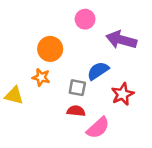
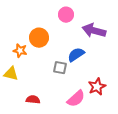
orange star: (41, 77) -> (20, 51), moved
red star: (123, 94) -> (97, 87), moved
red semicircle: (76, 111) -> (33, 100), moved

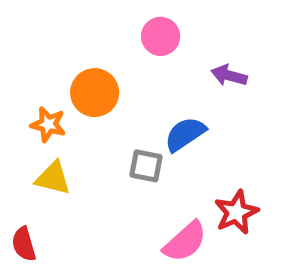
purple arrow: (94, 31) -> (229, 75), size x0.6
yellow triangle: (11, 74) -> (53, 178), moved
red semicircle: (33, 100) -> (24, 244), moved, turned -112

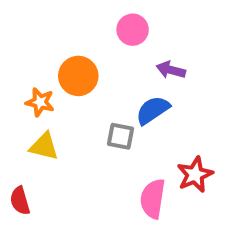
purple arrow: (229, 75) -> (171, 70), moved
pink semicircle: (185, 242) -> (153, 199), turned 141

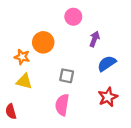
purple arrow: (171, 70) -> (94, 39), turned 96
blue semicircle: (153, 110) -> (107, 64), moved
pink semicircle: (153, 199) -> (62, 105), moved

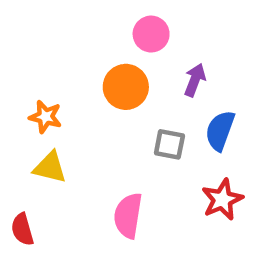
orange circle: (43, 42) -> (126, 87), moved
blue semicircle: (107, 64) -> (220, 131), turned -36
gray square: (67, 76) -> (169, 144), moved

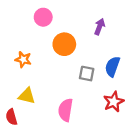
pink circle: (151, 34) -> (43, 17), moved
purple arrow: (195, 80) -> (100, 27), moved
yellow triangle: (50, 167) -> (27, 96), moved

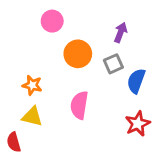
orange star: (23, 59) -> (32, 85), moved
gray square: (87, 74) -> (113, 64), moved, turned -35
pink semicircle: (65, 110) -> (79, 105), moved

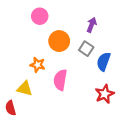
gray square: (113, 64) -> (86, 49), turned -32
orange star: (32, 85) -> (38, 65), moved

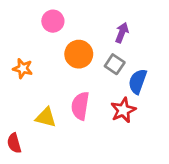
orange star: (38, 65) -> (23, 68), moved
yellow triangle: (25, 89) -> (46, 117), moved
red star: (105, 94) -> (123, 110), moved

